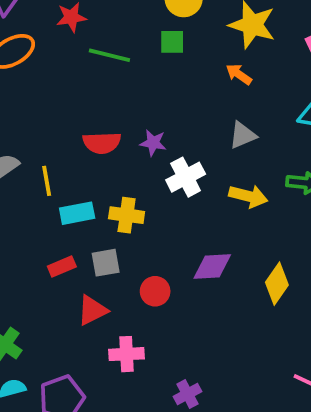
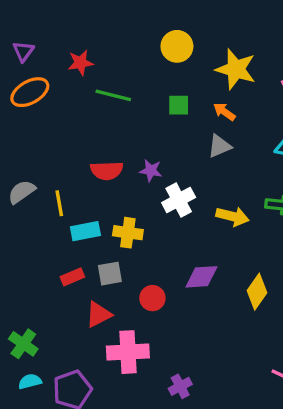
green square: (172, 42) -> (179, 105), moved
gray triangle: (243, 135) -> (219, 146), moved
pink cross: (127, 354) -> (128, 352), size x1.4

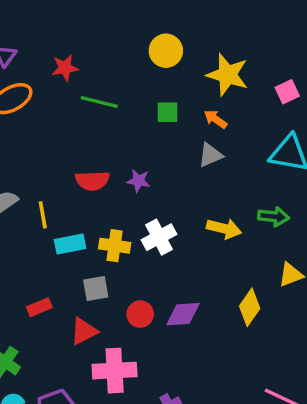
white cross: (179, 200) -> (159, 237), moved
red rectangle: (72, 277) -> (39, 307), moved
purple diamond: (201, 277) -> (183, 314), moved

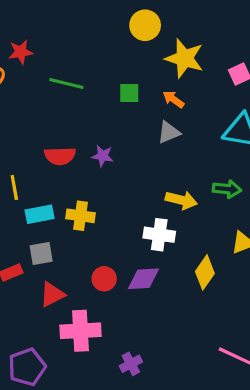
yellow circle: (166, 51) -> (145, 25), moved
red star: (65, 68) -> (21, 52), moved
white cross: (159, 237) -> (159, 235), moved, turned 36
gray square: (96, 288) -> (41, 254), moved

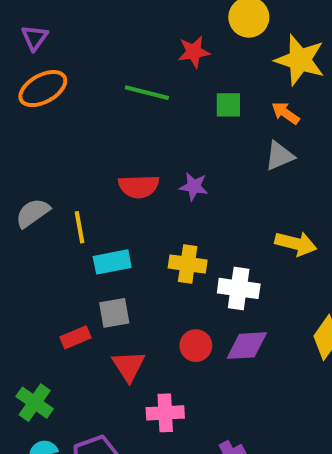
red star: (21, 52) -> (194, 52), moved
yellow cross: (80, 216) -> (188, 264), moved
white cross: (159, 235) -> (239, 288), moved
red triangle: (52, 295) -> (129, 366), turned -36
pink cross: (80, 331) -> (165, 413), size x0.7

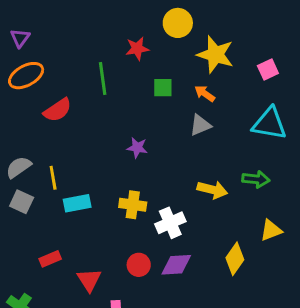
green line: (147, 93) -> (103, 79), turned 68
red semicircle: (139, 186) -> (58, 110), moved, turned -32
white cross: (239, 288) -> (170, 223), turned -32
gray square: (114, 313) -> (22, 202), moved, turned 35

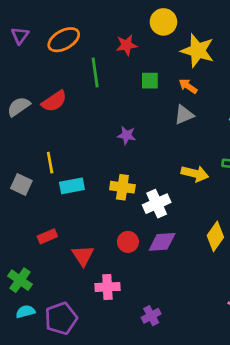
orange ellipse: (26, 76) -> (64, 40), moved
gray semicircle: (19, 167) -> (19, 107), moved

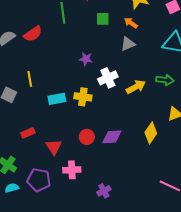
yellow arrow: (195, 174) -> (136, 87), turned -42
cyan rectangle: (72, 186) -> (57, 99), moved
white cross: (157, 204) -> (108, 78), moved
purple pentagon: (61, 318) -> (39, 180), moved, turned 30

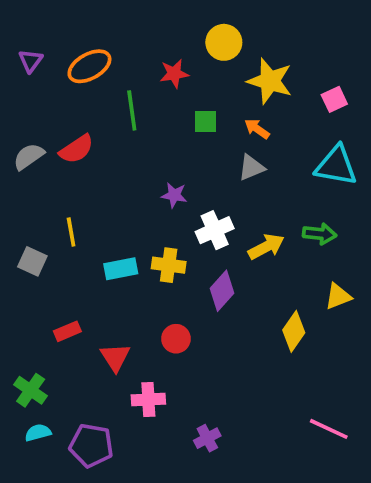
purple diamond: (112, 137) -> (222, 291), moved, turned -45
purple pentagon: (39, 180) -> (91, 445), moved

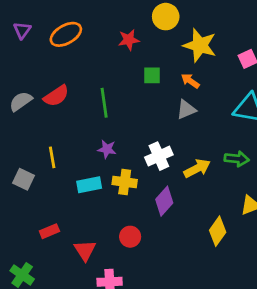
green line: (132, 110) -> (104, 103), moved
purple star: (174, 195) -> (107, 149), moved

